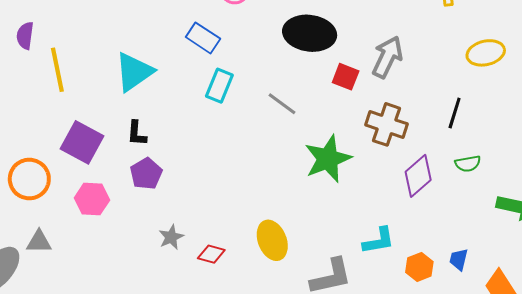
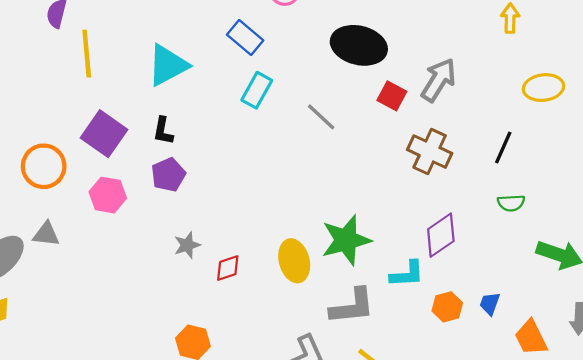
green star: (328, 159) -> (346, 240), moved
purple diamond: (418, 176) -> (441, 235), moved
red diamond: (211, 254) -> (228, 268), turned -40

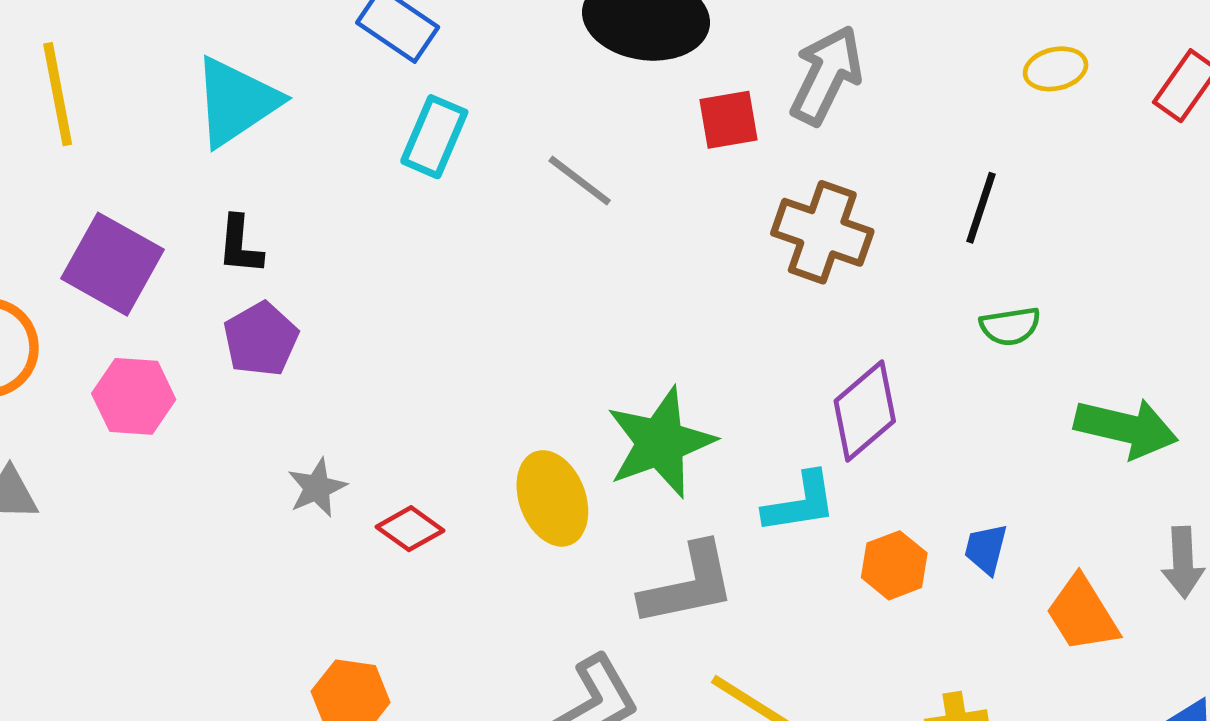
yellow ellipse: (544, 88) -> (1056, 69), size x0.7
red square: (392, 96) -> (728, 120), turned -32
red diamond: (228, 268) -> (410, 529), turned 60

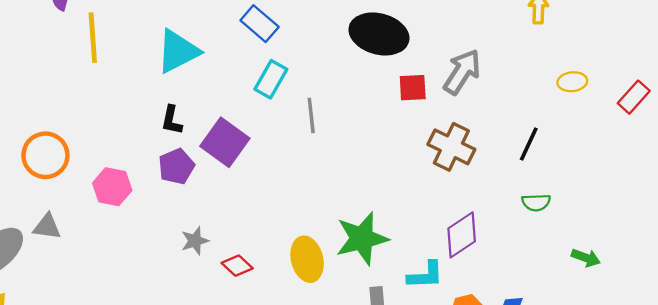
gray line: (580, 181) -> (311, 115), moved, turned 40
purple square: (113, 264) -> (225, 142), moved
green arrow: (1126, 428) -> (586, 258), size x0.6

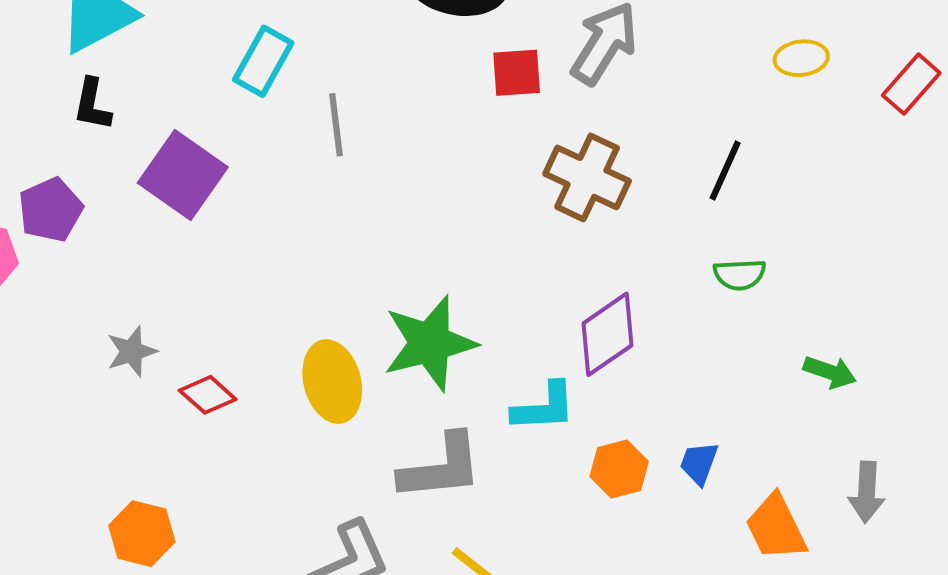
black L-shape: (172, 120) -> (92, 104), moved
purple pentagon: (176, 166) -> (51, 210), moved

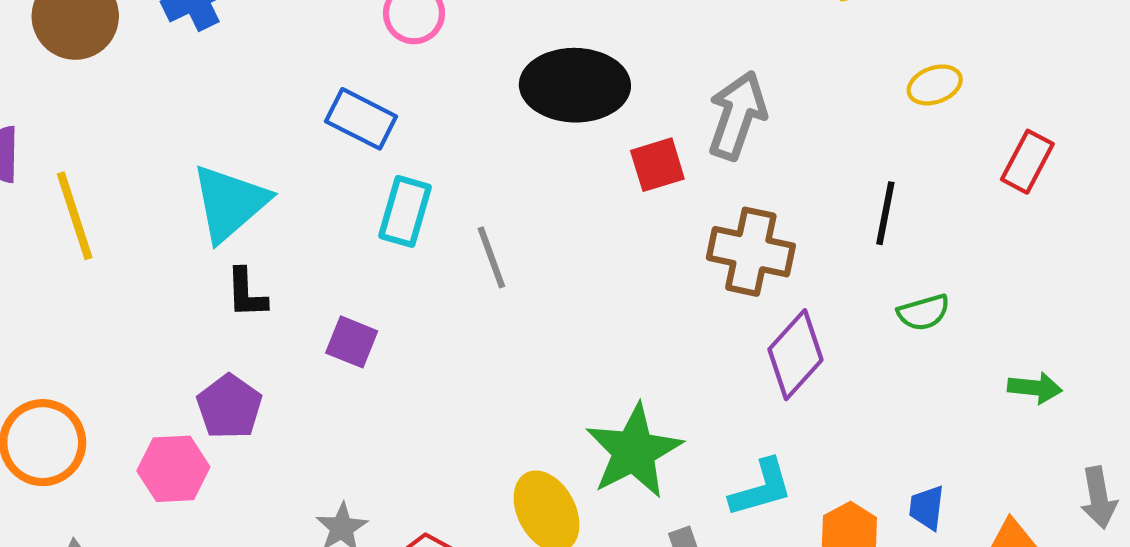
red rectangle: (911, 84) -> (1027, 162), moved
purple square: (183, 175) -> (352, 342), size x0.6
purple diamond: (608, 334) -> (795, 355), moved

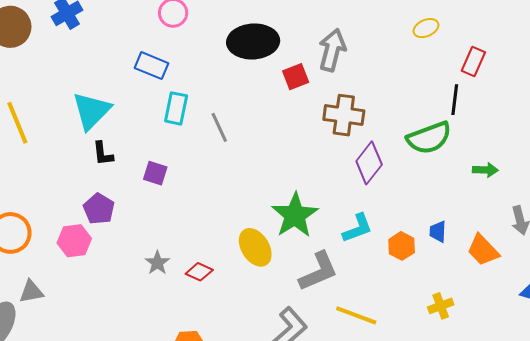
black line: (885, 213) -> (455, 100), moved
green semicircle: (924, 312) -> (429, 138), size x1.8

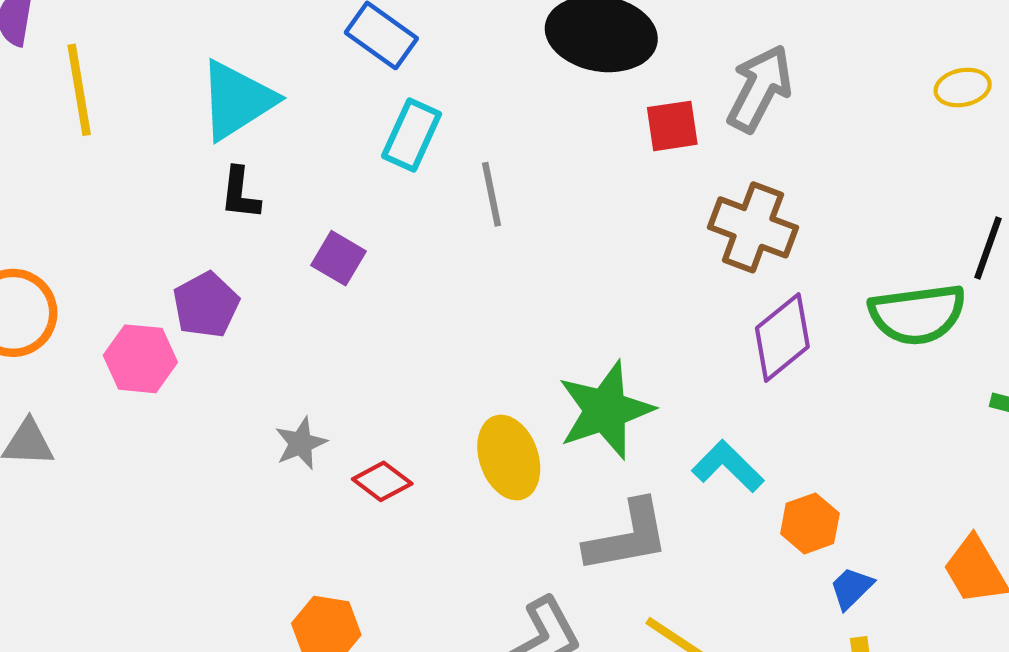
cyan L-shape: (357, 228) -> (728, 466), turned -128
blue trapezoid: (438, 232) -> (851, 588), moved, turned 30

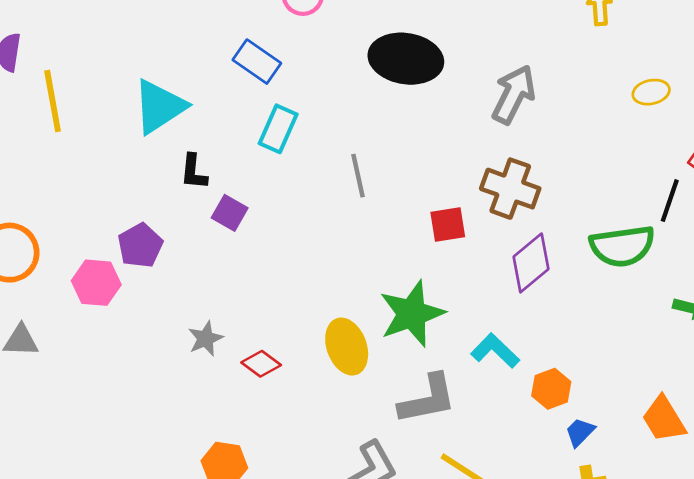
red square: (672, 126) -> (448, 224), moved
black L-shape: (240, 193) -> (194, 172), moved
gray line: (491, 194) -> (358, 176), moved

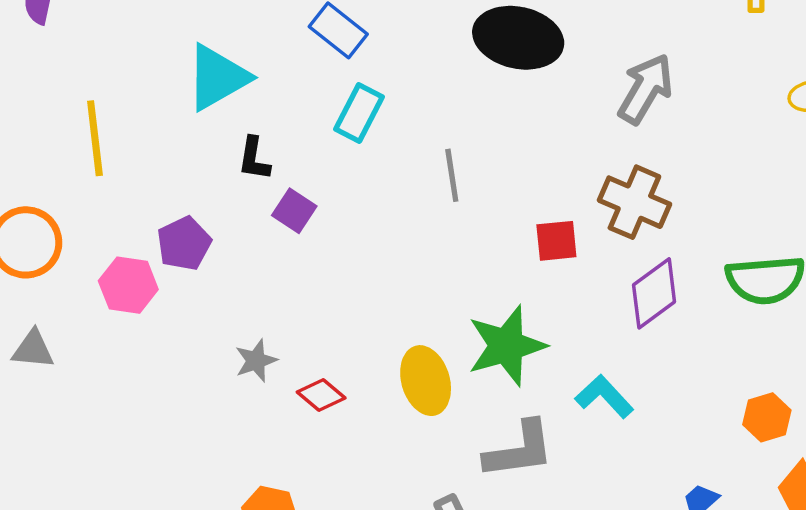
yellow line: (53, 101) -> (95, 138), moved
orange hexagon: (551, 389) -> (767, 417), moved

